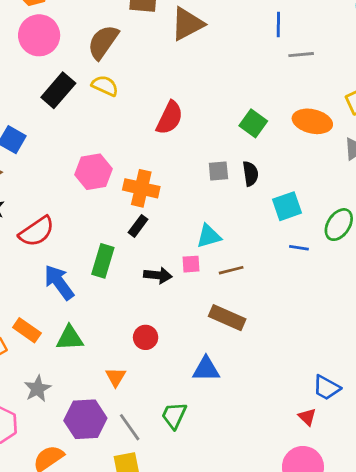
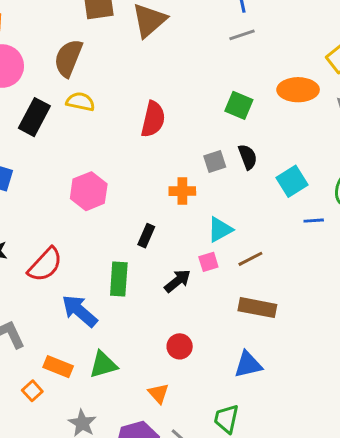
gray line: (301, 55) -> (242, 35), moved
orange cross: (141, 188) -> (182, 191), moved, size x0.7
black arrow: (158, 275) -> (178, 281), turned -32

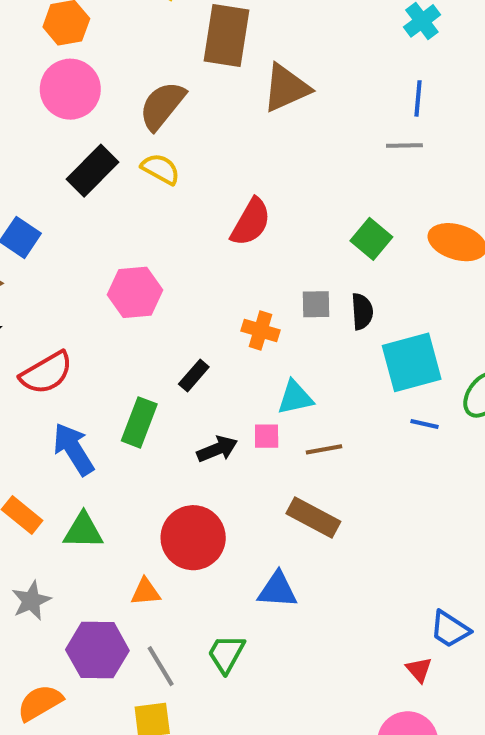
cyan square: (292, 181) -> (412, 362), size x1.4
red circle: (180, 346) -> (193, 538), size x1.8
orange triangle: (158, 393) -> (146, 592), turned 50

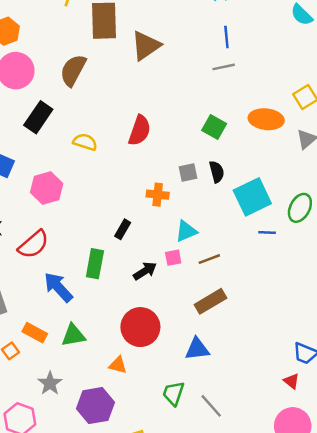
yellow semicircle: (160, 169) -> (85, 142), moved
pink hexagon: (135, 292) -> (47, 188), moved
brown rectangle: (313, 517) -> (211, 301), turned -48
orange triangle: (146, 592) -> (118, 365), turned 30
gray line: (161, 666) -> (211, 406), moved

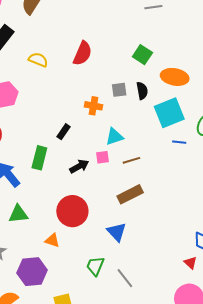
orange ellipse: (266, 119) -> (175, 77), moved
blue triangle: (197, 349) -> (117, 232), turned 50

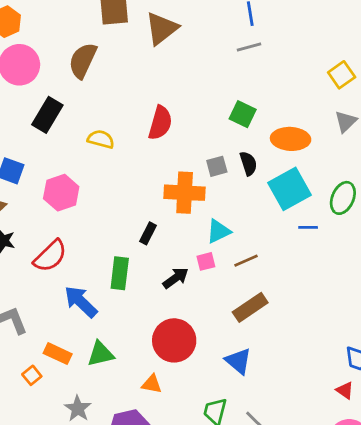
orange cross: (93, 106) -> (185, 193), size x1.6

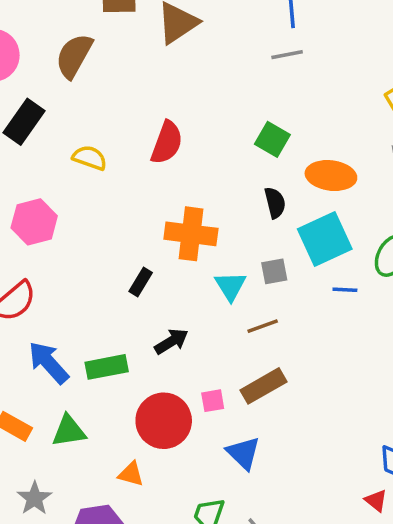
gray square: (217, 166) -> (274, 271), moved
cyan triangle: (218, 231) -> (230, 286), turned -40
pink square: (206, 261) -> (213, 401), moved
green rectangle: (120, 273) -> (107, 367), moved, turned 68

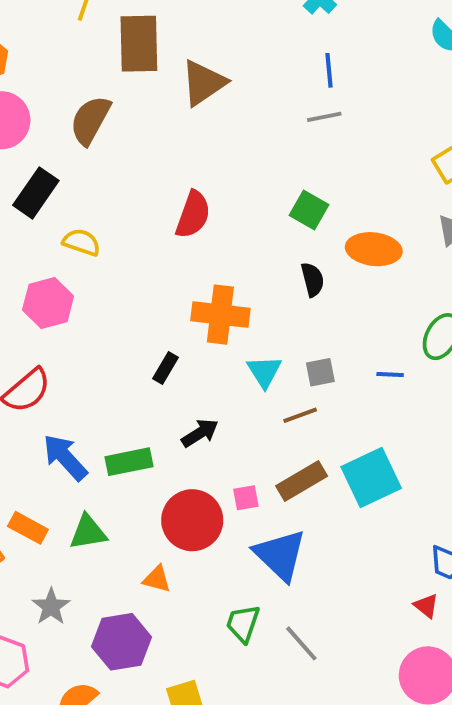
yellow semicircle: (90, 158) -> (81, 242), moved
cyan square: (325, 239) -> (371, 477), moved
gray square: (274, 271) -> (320, 372), moved
blue triangle: (243, 453) -> (280, 555), size x1.4

